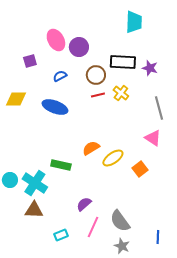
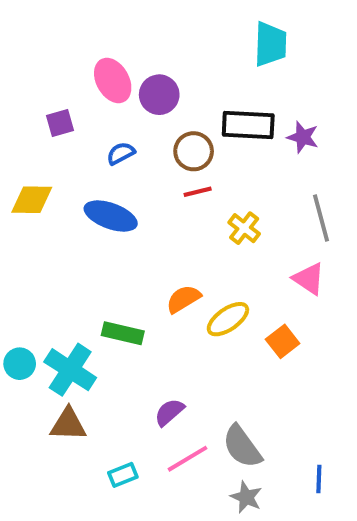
yellow cross: (121, 93) -> (244, 228), moved
pink line: (93, 227) -> (188, 459), turned 35

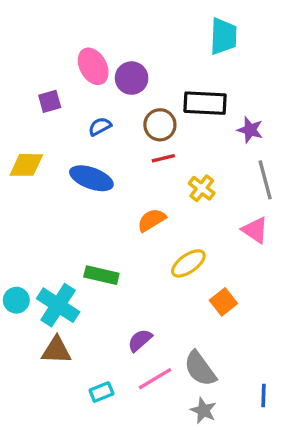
purple star: (303, 137) -> (250, 130), moved
orange semicircle: (183, 299) -> (152, 220), moved
orange square: (283, 341) -> (223, 302), moved

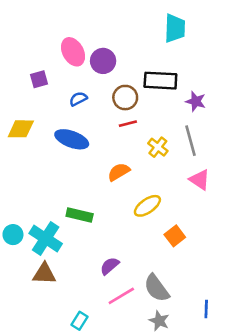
gray line: (265, 180) -> (191, 141), moved
cyan rectangle: (101, 392) -> (80, 321), moved, turned -36

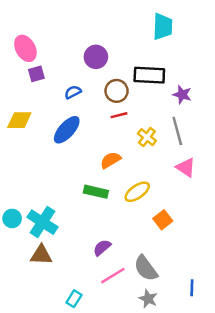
pink ellipse: (73, 52) -> (25, 48), moved
blue ellipse: (72, 139) -> (67, 130), turned -68
green rectangle: (80, 215) -> (96, 192), moved

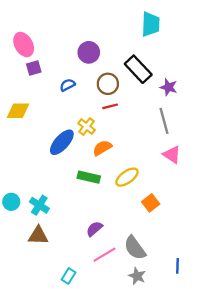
black rectangle: (149, 75) -> (138, 69), turned 44
blue ellipse: (67, 130) -> (62, 142), moved
yellow cross: (147, 137) -> (87, 127), moved
cyan cross: (42, 222) -> (39, 205), size x0.7

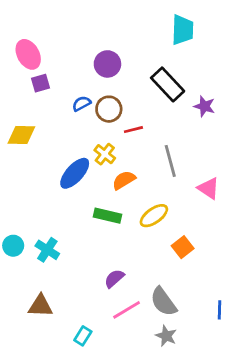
brown circle: (108, 84) -> (109, 109), moved
gray line: (164, 121) -> (170, 161), moved
brown triangle: (38, 236) -> (40, 306), moved
blue line: (178, 266) -> (219, 310), moved

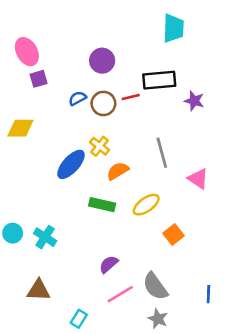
black rectangle: (168, 84) -> (159, 80), turned -52
red line: (133, 130) -> (131, 97), moved

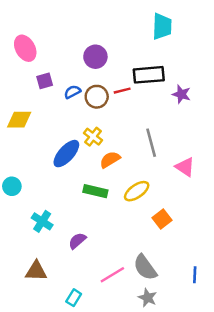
purple square: (39, 79) -> (45, 81), moved
cyan circle: (13, 233) -> (12, 186), moved
purple semicircle: (109, 264) -> (77, 241), moved

